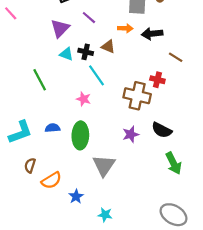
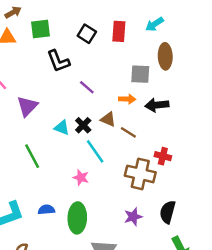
purple triangle: (60, 28) -> (27, 106), moved
black cross: (86, 52) -> (83, 125), turned 32
brown line: (176, 57) -> (128, 132), moved
black semicircle: (162, 130) -> (168, 212), turned 78

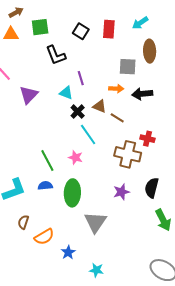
purple line: (87, 87) -> (81, 78), turned 32
cyan triangle: (62, 128) -> (66, 93), moved
green line: (32, 156) -> (47, 161), moved

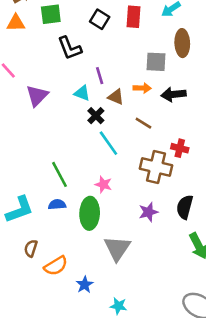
brown triangle: (100, 106) -> (116, 97), moved
pink star: (76, 157) -> (103, 184), moved

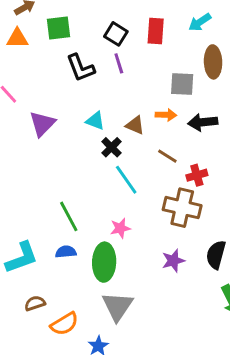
purple line: (100, 76) -> (119, 63), moved
red cross: (180, 148) -> (197, 175), moved, turned -30
pink star: (103, 184) -> (120, 228), turned -30
brown semicircle: (31, 248) -> (35, 303), turned 54
gray triangle: (117, 248) -> (117, 306), moved

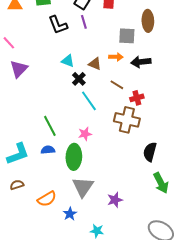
purple triangle: (42, 124) -> (19, 69), moved
purple star: (173, 261) -> (115, 200), moved
brown semicircle: (35, 303) -> (17, 185), moved

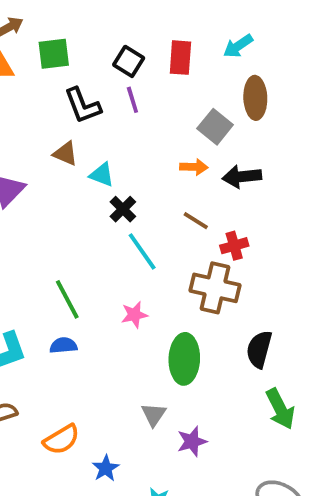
gray square: (127, 36) -> (215, 127), turned 36
brown triangle: (95, 64) -> (65, 154), moved
green ellipse: (74, 157) -> (184, 359), moved
gray triangle: (83, 187) -> (154, 415), moved, size x0.6

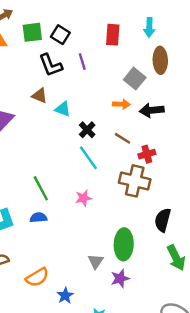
cyan arrow: (238, 46) -> (149, 27), turned -54
black square: (129, 61) -> (60, 35), moved
black cross: (123, 209) -> (87, 130), moved
green ellipse: (184, 359) -> (124, 244), moved

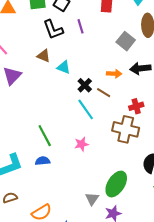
orange arrow: (121, 104) -> (114, 74), moved
brown line: (122, 138) -> (104, 93), moved
green ellipse: (124, 244) -> (116, 184), turned 30

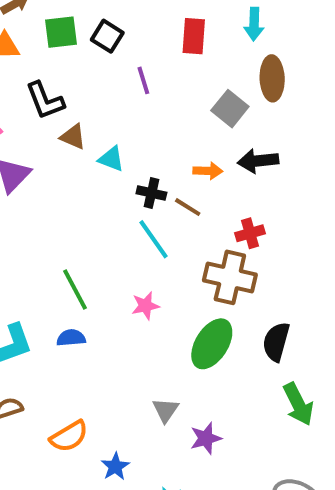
black L-shape: (53, 29) -> (45, 100), moved
black cross: (85, 85) -> (151, 193), turned -32
green ellipse: (116, 184) -> (212, 344), moved

